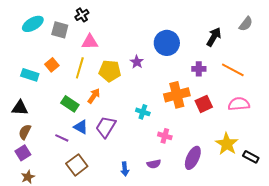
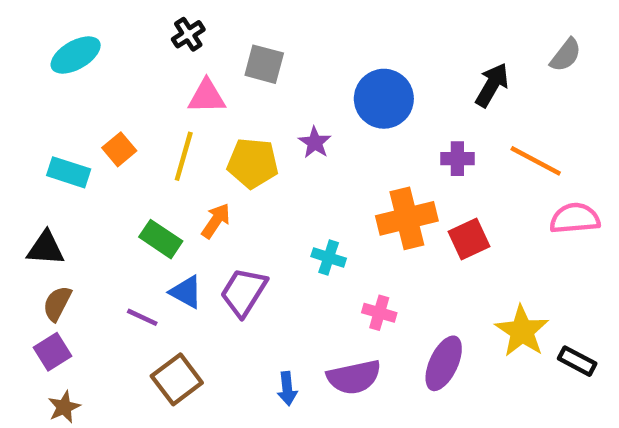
gray square: (60, 30) -> (264, 64), moved
pink semicircle: (239, 104) -> (575, 218), moved
purple semicircle: (154, 164) -> (354, 377), size x1.6

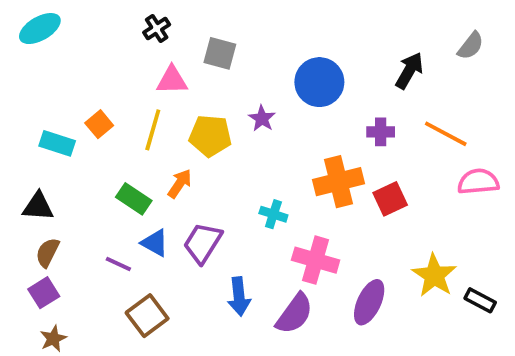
cyan ellipse: (76, 55) -> (40, 29), moved
pink cross: (379, 313) -> (316, 260), size x1.6
purple semicircle: (354, 377) -> (294, 314), turned -42
blue arrow: (287, 389) -> (239, 296), moved, size x1.4

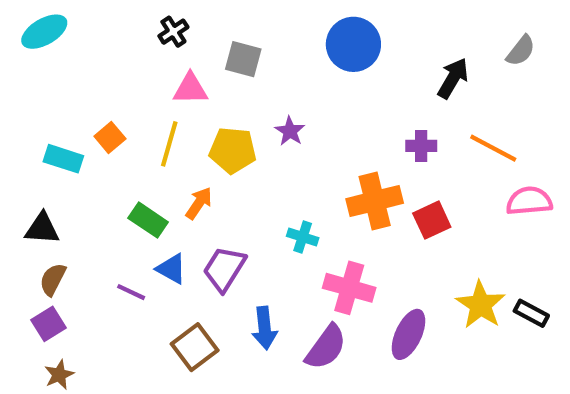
blue circle: (319, 82) -> (353, 44), moved
black rectangle: (480, 300) -> (531, 313), moved
brown square: (147, 316) -> (195, 347), moved

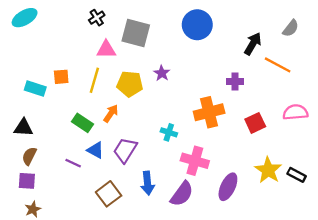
gray square: (243, 59) -> (136, 33), size x1.4
orange square: (110, 137) -> (61, 77), turned 35
orange line: (493, 148) -> (278, 65), moved
red square: (432, 220) -> (255, 123), moved
purple square: (49, 324) -> (27, 181), turned 36

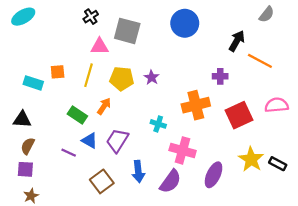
gray semicircle: (291, 28) -> (267, 14), moved
purple star: (162, 73) -> (152, 77), moved
red square: (255, 123) -> (239, 115), size x1.4

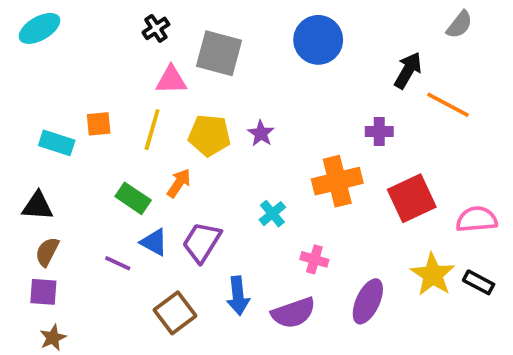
pink semicircle: (277, 105) -> (477, 219), moved
cyan cross: (158, 124) -> (272, 214), turned 32
pink cross: (183, 150) -> (314, 259), size x0.6
purple semicircle: (170, 181) -> (293, 313), turned 35

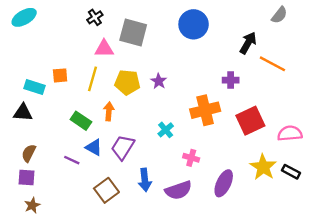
orange arrow: (179, 183) -> (109, 111), turned -30
black triangle: (38, 206) -> (23, 113), moved

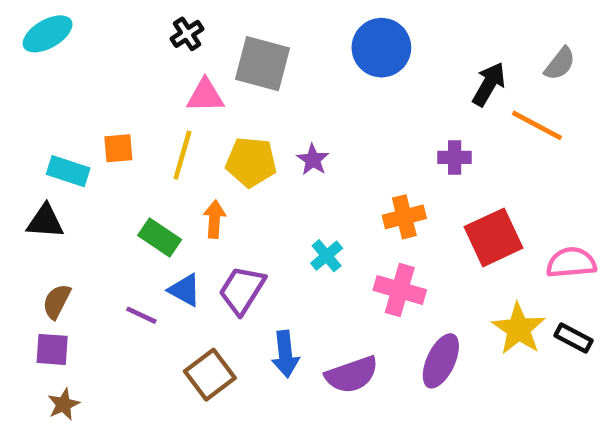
gray semicircle: (279, 15) -> (560, 64), moved
orange cross: (205, 110) -> (404, 217), size x0.7
pink cross: (191, 158) -> (400, 290), moved, size x1.5

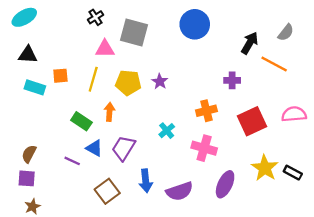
black triangle: (45, 221) -> (28, 55), moved
pink semicircle: (571, 263) -> (294, 114), moved

